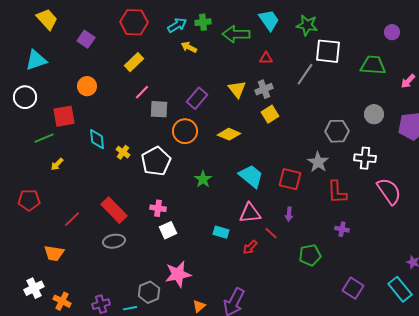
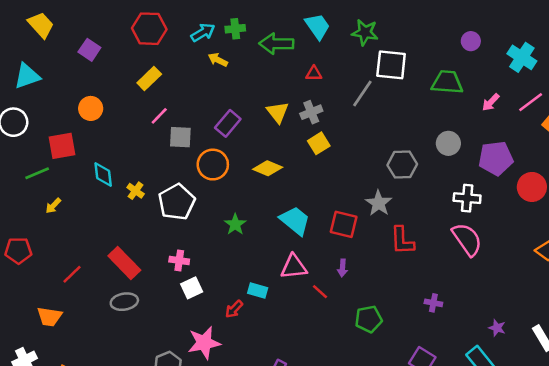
white cross: (365, 158) -> (467, 198), moved
purple cross: (342, 229) -> (433, 303), moved
red arrow: (250, 247) -> (234, 309), moved

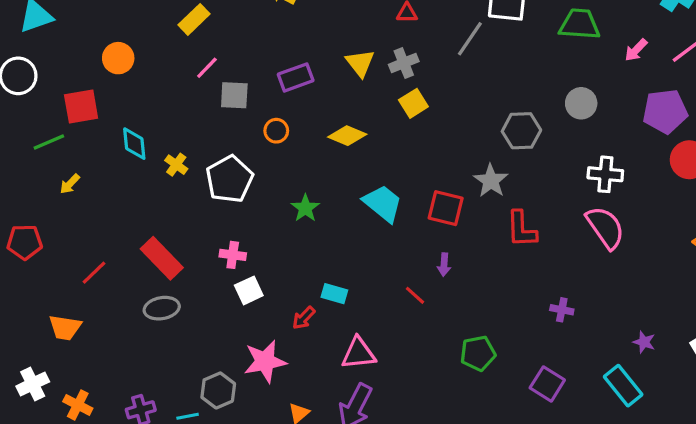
purple rectangle: (228, 123) -> (296, 77), turned 30
purple pentagon: (496, 158) -> (665, 111), moved
orange circle: (213, 165) -> (276, 131), size x0.6
pink triangle: (294, 267) -> (359, 353), moved
green pentagon: (369, 319) -> (478, 353), moved

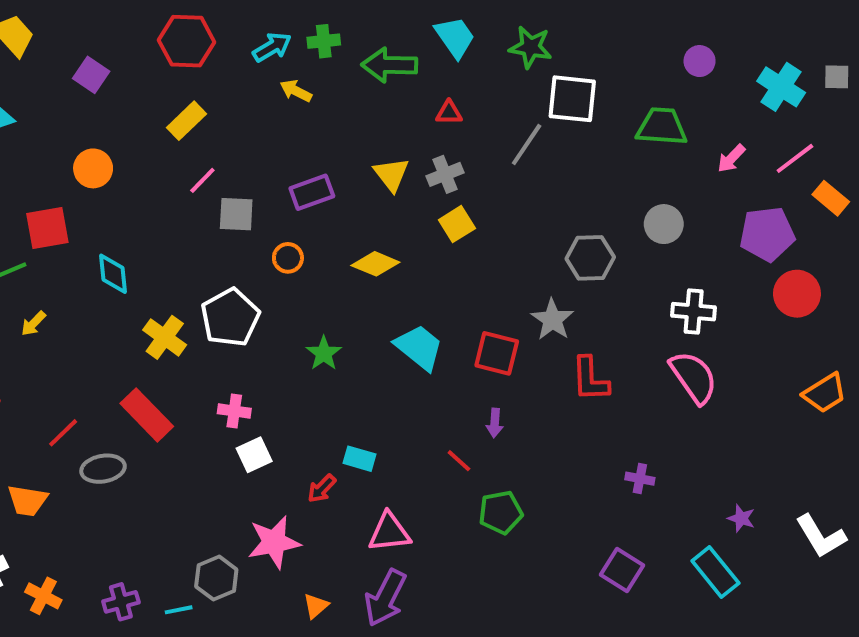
yellow cross: (176, 165) -> (165, 337), moved, size x1.5
gray ellipse: (162, 308) -> (103, 469), moved
green pentagon: (478, 353) -> (501, 512), moved

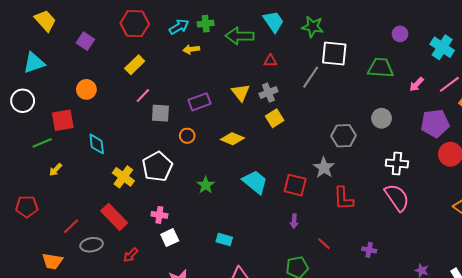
yellow arrow: (296, 91) -> (191, 49), turned -35
red line: (459, 461) -> (324, 244), moved
red arrow: (322, 489) -> (131, 255), moved

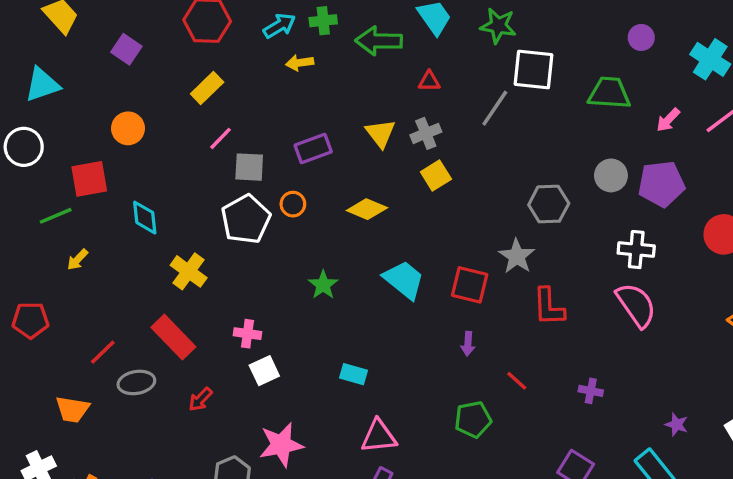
purple pentagon: (435, 123) -> (661, 184), moved
white pentagon: (157, 167) -> (246, 219), moved

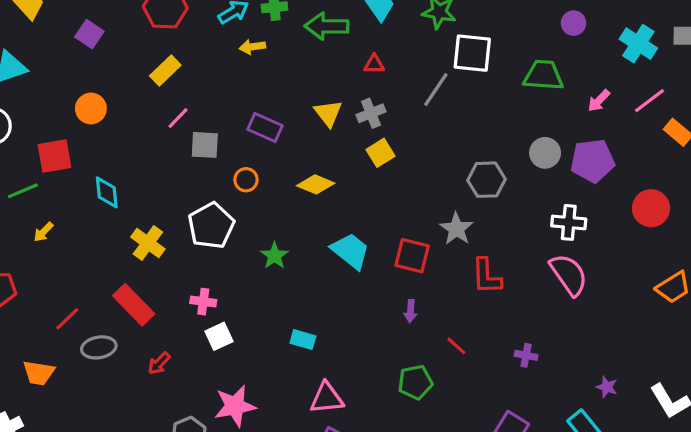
purple rectangle: (313, 149) -> (265, 128), turned 44
white pentagon: (246, 219) -> (211, 226), moved

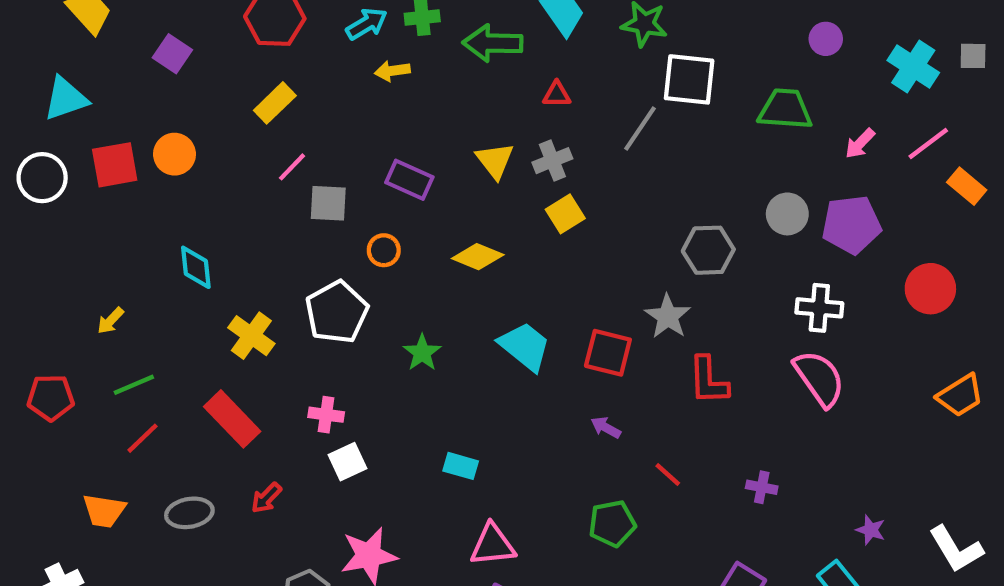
red square: (55, 156) -> (115, 165), moved
green line: (23, 191) -> (134, 385), moved
purple arrow: (411, 311) -> (606, 427), turned 115
gray ellipse: (99, 347) -> (189, 513), moved

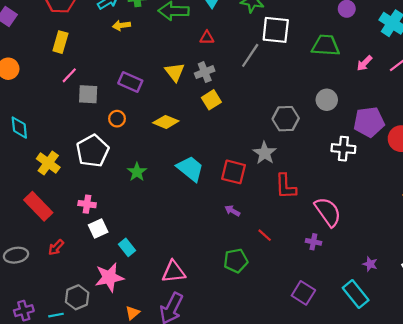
yellow rectangle: (275, 103) -> (60, 42), turned -30
purple pentagon: (851, 225) -> (369, 122), moved
pink semicircle: (819, 378) -> (328, 212), moved
cyan rectangle: (461, 466) -> (127, 247), moved, turned 35

